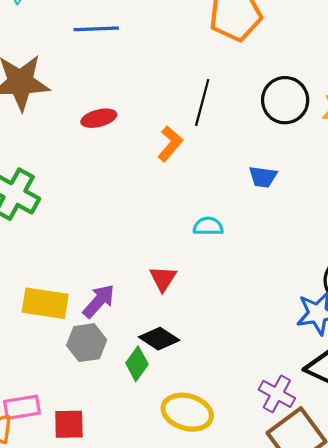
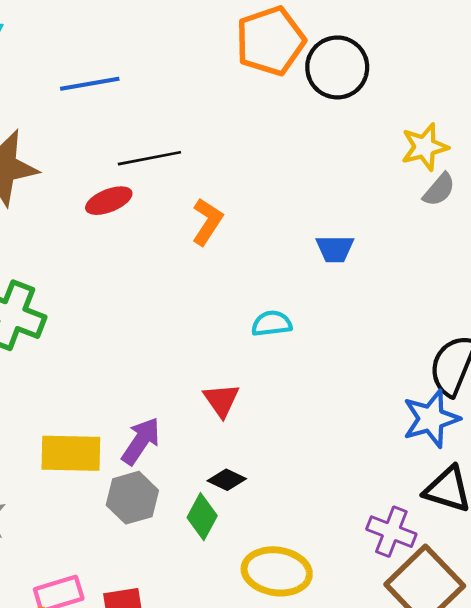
black circle: (285, 100) -> (337, 67), moved
black line: (202, 102) -> (149, 158), moved, turned 72
black diamond: (159, 339) -> (227, 480), size x0.7

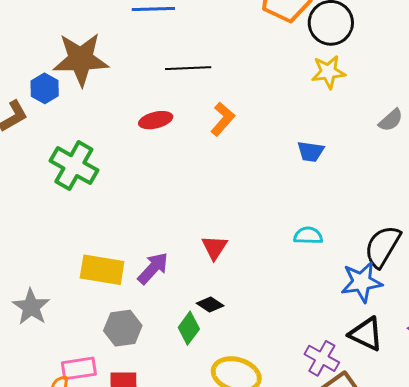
yellow star: (425, 147) -> (328, 72), moved
red ellipse: (109, 201) -> (156, 120), moved
cyan semicircle: (272, 323) -> (308, 236), moved
gray hexagon: (132, 498) -> (123, 328), moved

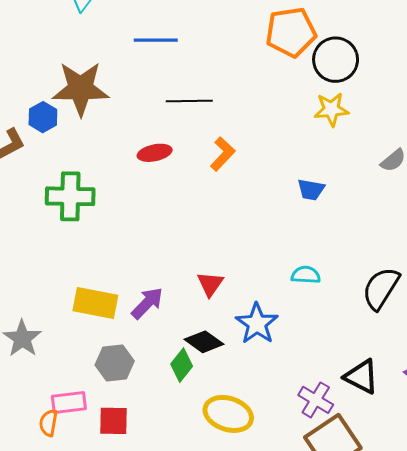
green cross: (74, 166) -> (70, 196), turned -30
blue star: (362, 282) -> (257, 324), moved, turned -30
black diamond: (210, 305) -> (204, 342), size x1.4

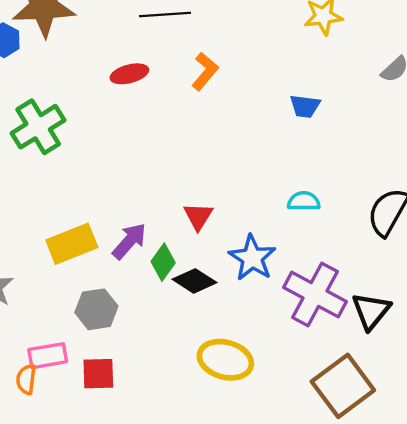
green cross: (70, 196) -> (38, 127), turned -30
yellow rectangle: (95, 303) -> (72, 244), turned -30
green diamond: (182, 365) -> (163, 262), moved
black triangle: (361, 377) -> (371, 311), turned 45
purple cross: (316, 400) -> (315, 294), moved, size x1.6

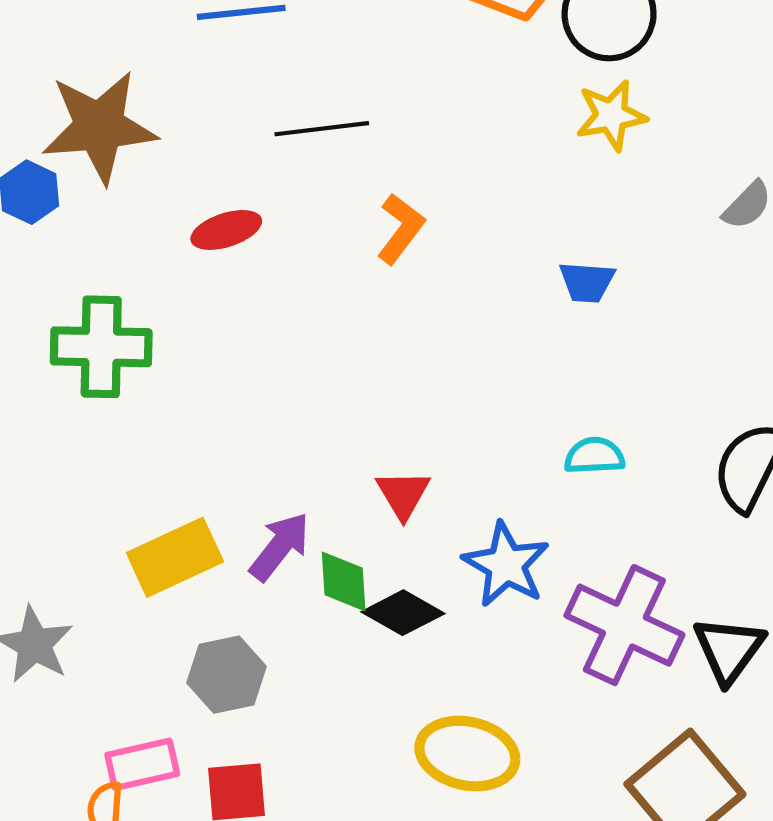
red ellipse: (129, 74) -> (226, 230), moved
green cross: (38, 127) -> (101, 347), turned 36
green diamond: (163, 262) -> (344, 581), turned -36

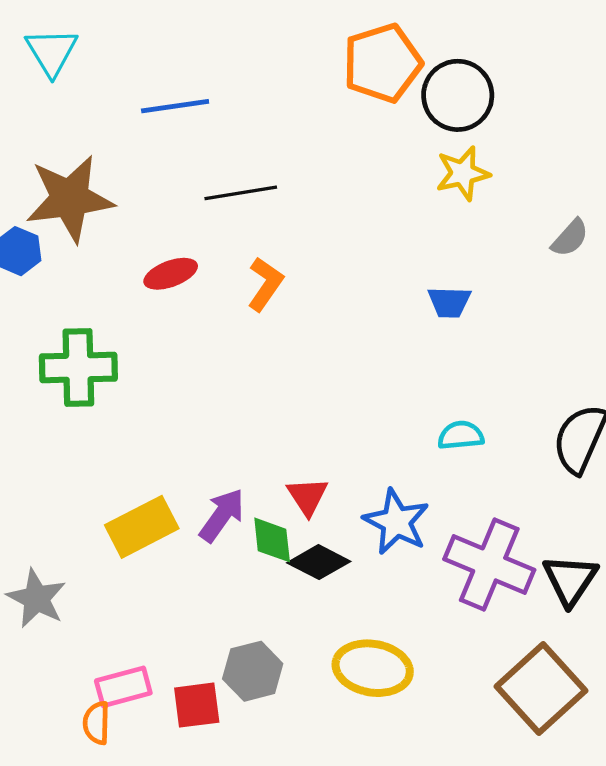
orange L-shape: (401, 229) -> (265, 284), moved
red triangle: (403, 494) -> (307, 496), moved
gray hexagon: (226, 675) -> (253, 671), moved

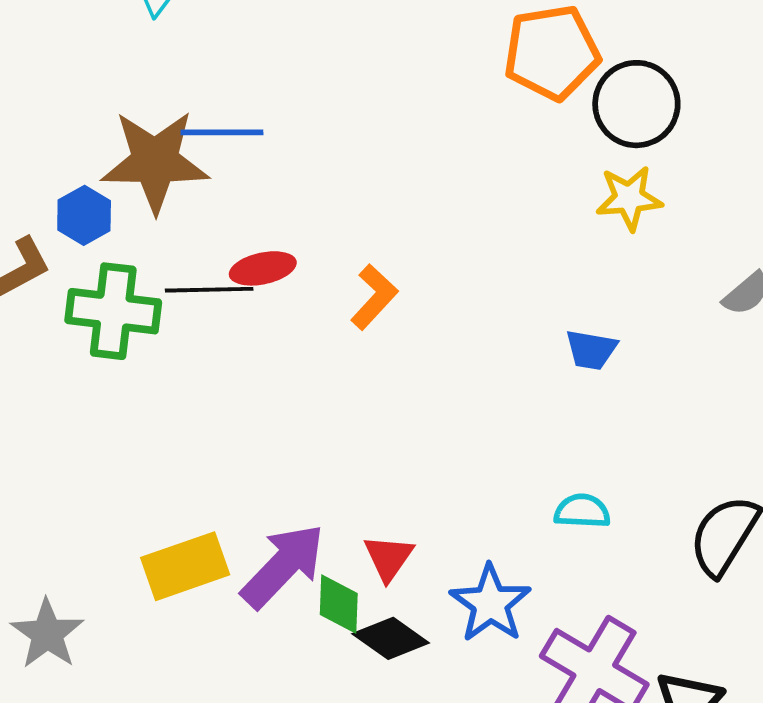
blue line: (175, 106) -> (222, 132), moved
black line: (241, 193) -> (209, 290), moved
green cross: (78, 367) -> (113, 311), moved
purple arrow: (222, 515) -> (283, 566), size x1.4

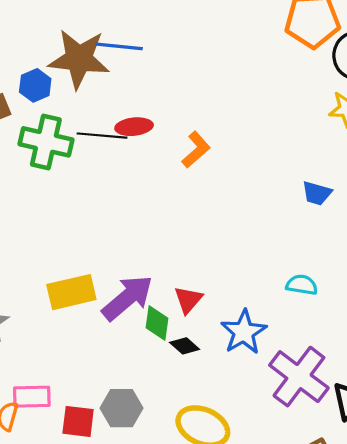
black diamond: (391, 638) -> (185, 346), size x0.7

